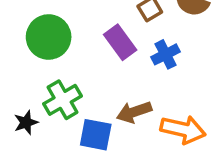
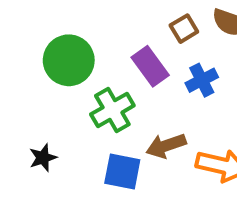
green cross: (63, 100) -> (112, 110), moved

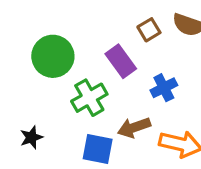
blue cross: (202, 80) -> (164, 88), moved

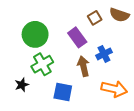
green cross: (89, 98) -> (42, 64), moved
brown arrow: (134, 127) -> (83, 66), moved, turned 96

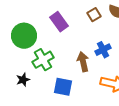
green circle: (35, 34) -> (24, 36), moved
purple rectangle: (77, 37) -> (59, 22), moved

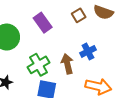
green cross: (43, 60) -> (39, 65), moved

